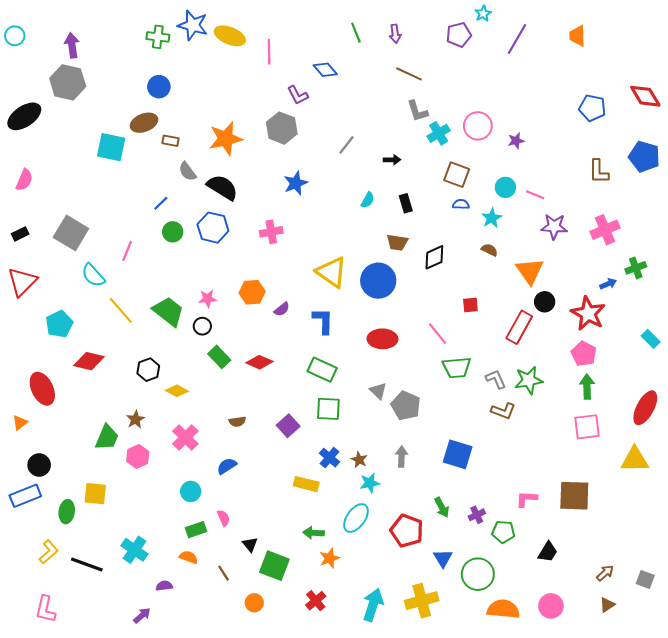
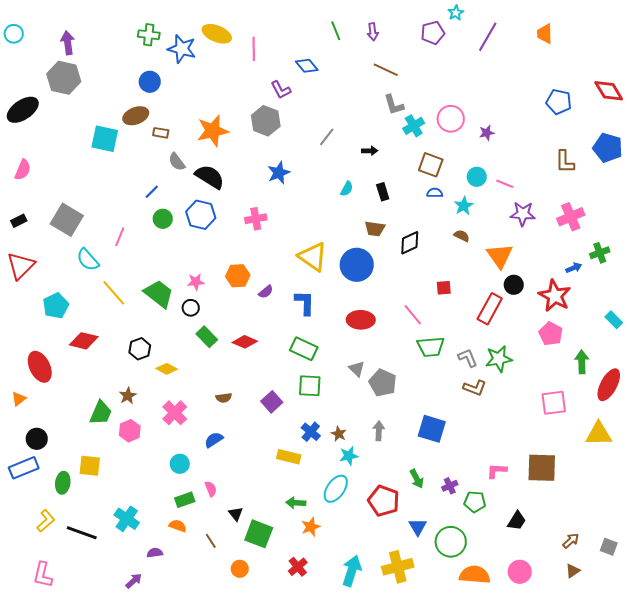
blue star: (193, 25) -> (182, 49), moved
green arrow: (587, 387) -> (582, 362), moved

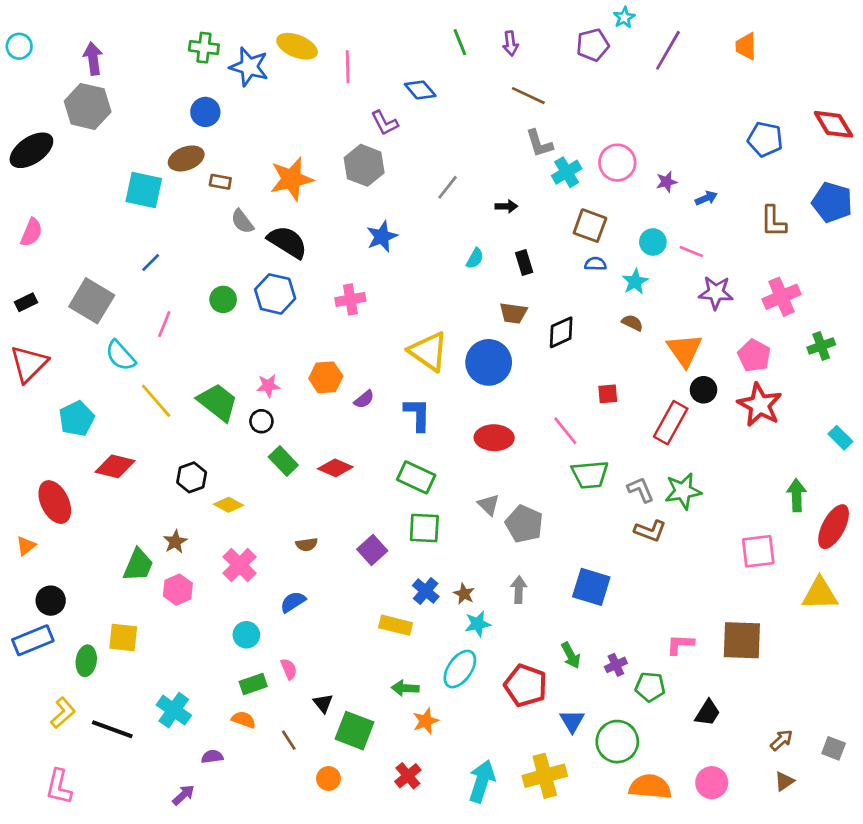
blue line: (152, 192) -> (151, 262), moved
blue arrow: (574, 268) -> (706, 198), moved
pink pentagon: (551, 334) -> (754, 356), moved

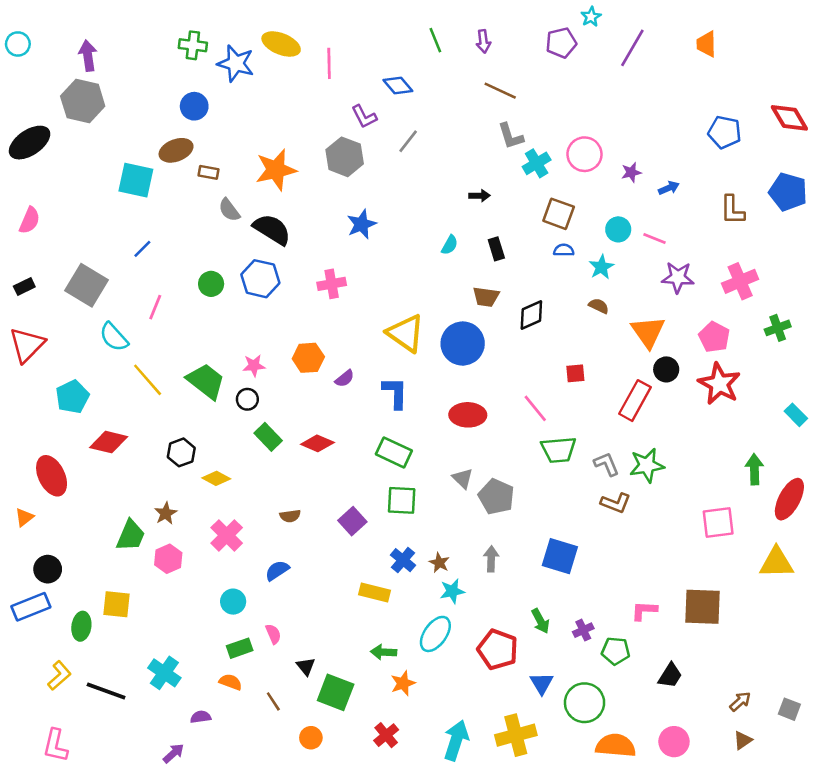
gray line: (448, 187) -> (408, 141), moved

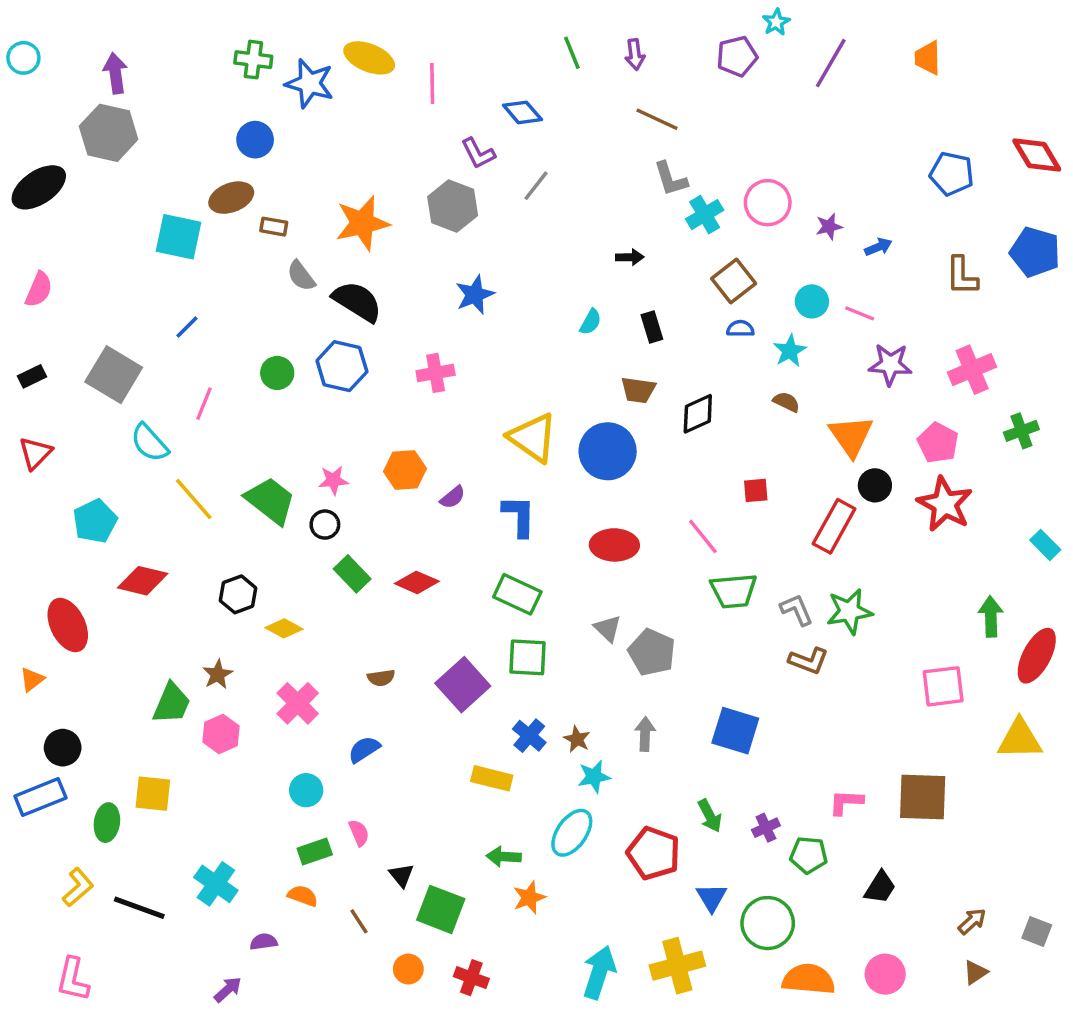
brown square: (559, 214) -> (734, 281), turned 32
red triangle: (27, 345) -> (35, 453), size x0.7
purple square: (352, 521) -> (463, 685), size x1.4
red cross: (386, 735) -> (471, 978), moved, turned -30

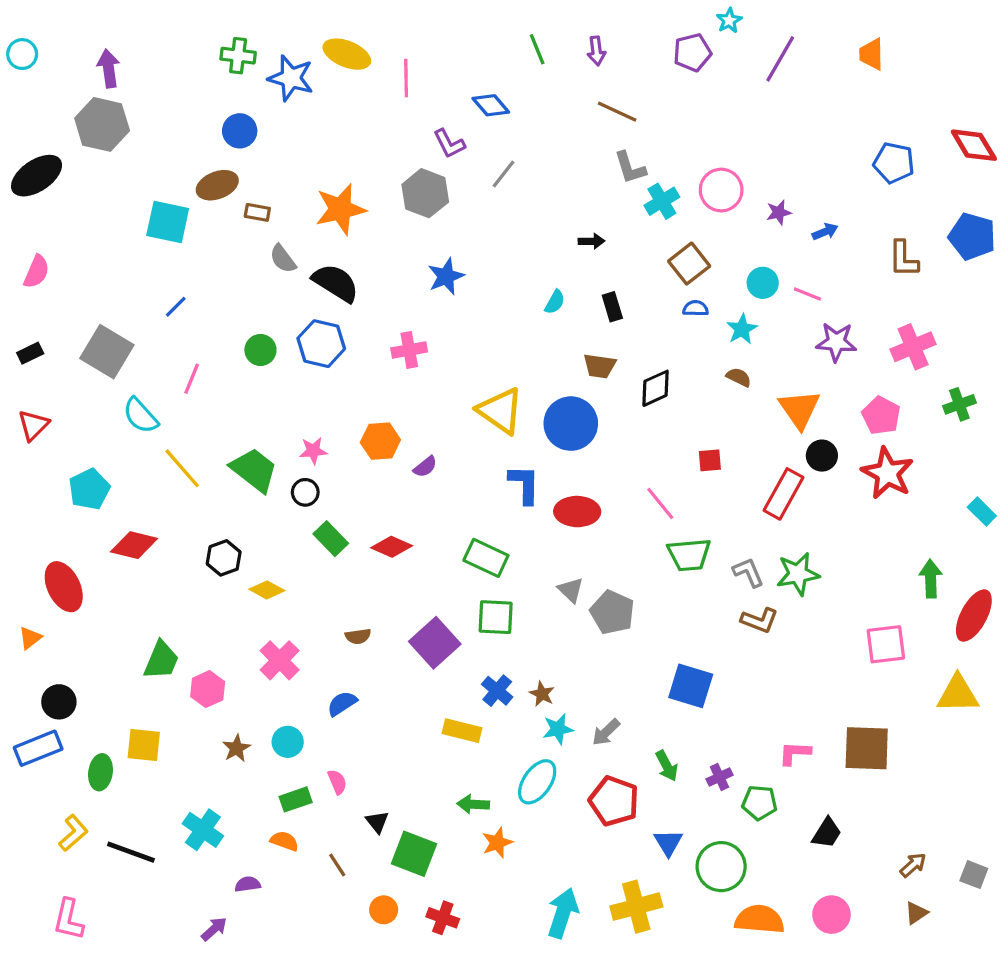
blue L-shape: (519, 516) -> (524, 484), moved
brown star: (218, 674) -> (236, 748), moved
gray arrow: (645, 734) -> (606, 732), moved, turned -136

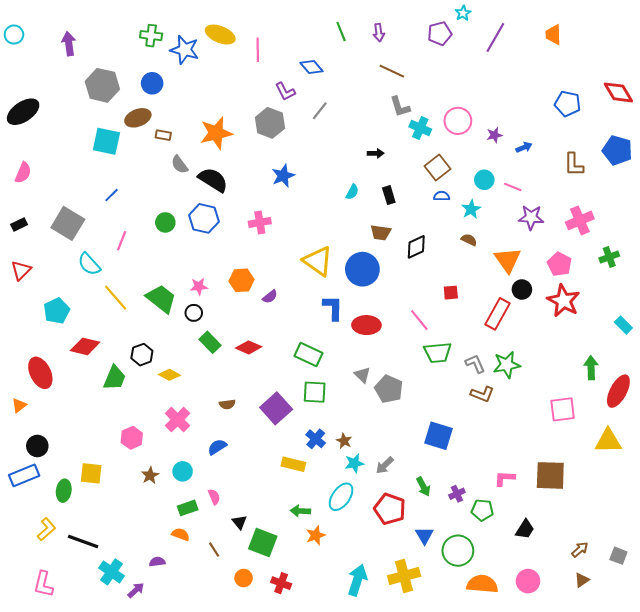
gray hexagon: (102, 124) -> (102, 85), moved
cyan cross: (662, 201) -> (420, 128), turned -35
green trapezoid: (161, 660) -> (115, 378), moved
cyan cross: (203, 830) -> (111, 572), moved

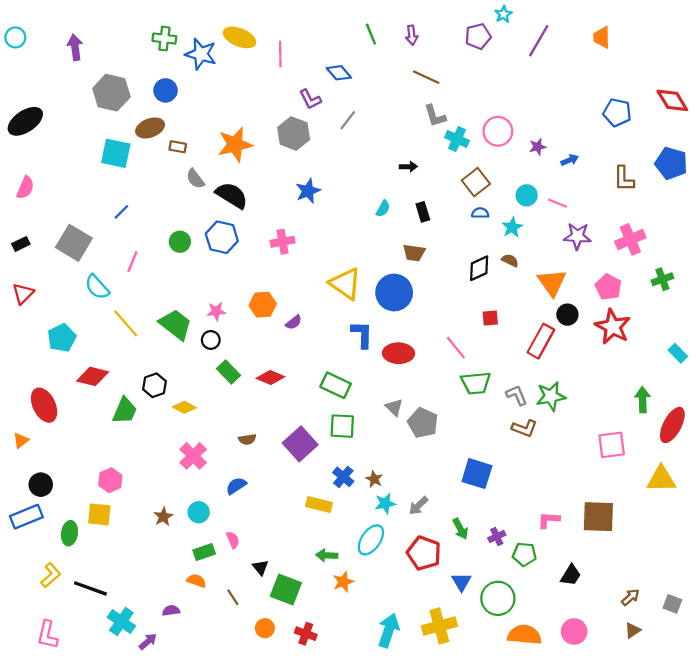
black diamond: (416, 247) -> (479, 268), moved
pink hexagon: (132, 438) -> (110, 480), moved

